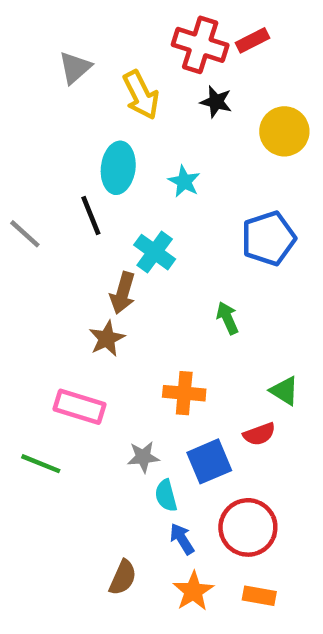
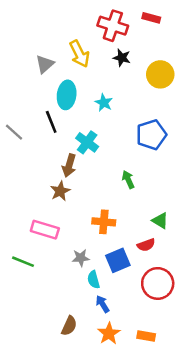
red rectangle: (252, 40) -> (151, 18), moved, turned 42
gray triangle: (75, 68) -> (45, 64), moved
red circle: (248, 527) -> (158, 283), moved

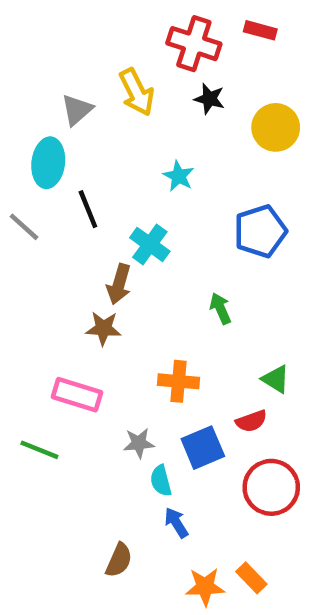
cyan ellipse: (67, 95) -> (48, 163), moved
brown star: (60, 191) -> (103, 328), turned 30
orange star: (109, 334) -> (205, 587), moved, turned 30
orange rectangle: (146, 336) -> (251, 578), turned 36

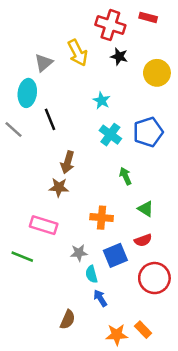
cyan cross: (150, 244) -> (110, 135), moved
green triangle: (276, 379) -> (146, 209), moved

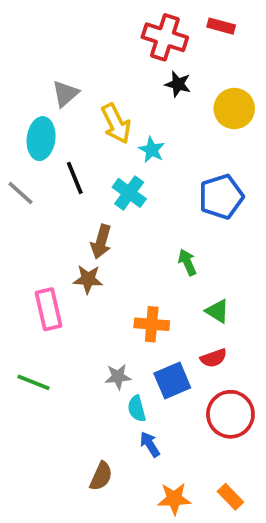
yellow arrow: (78, 53) -> (116, 124), moved
cyan cross: (110, 135) -> (129, 193), moved
pink rectangle: (44, 225) -> (49, 309), moved, turned 60
orange rectangle: (143, 330) -> (230, 497), moved

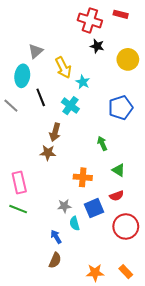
pink rectangle: (49, 309) -> (19, 182), moved
blue arrow: (150, 444) -> (56, 237), moved

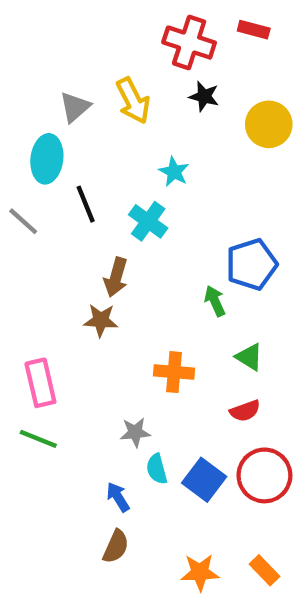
yellow arrow: (63, 68) -> (133, 101), moved
blue pentagon: (121, 108) -> (252, 264), moved
blue square: (94, 208) -> (204, 480), moved, turned -30

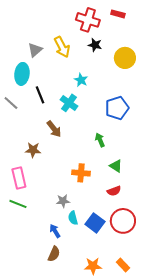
blue pentagon: (252, 264) -> (117, 108), moved
brown arrow: (116, 277) -> (54, 129), turned -54
brown star: (101, 320) -> (33, 150), moved

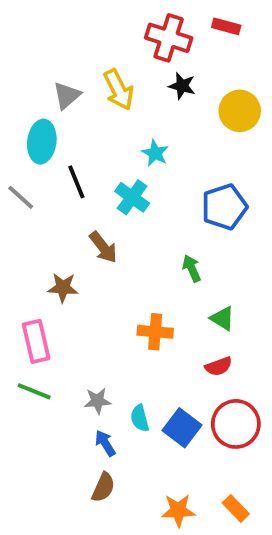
gray star: (63, 201) -> (98, 401), moved

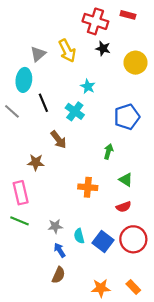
green arrow: (192, 268) -> (108, 151), turned 40

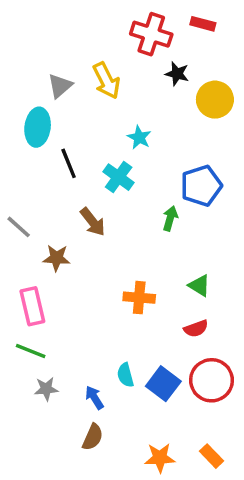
black star: (103, 49) -> (177, 74), moved
gray line: (12, 111) -> (19, 227), moved
green arrow: (108, 151) -> (170, 218), moved
gray star: (55, 226) -> (46, 389), moved

